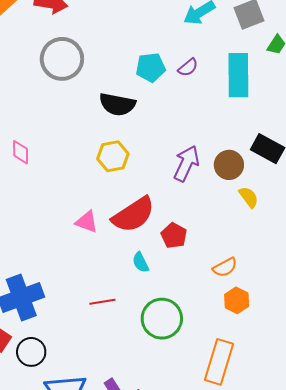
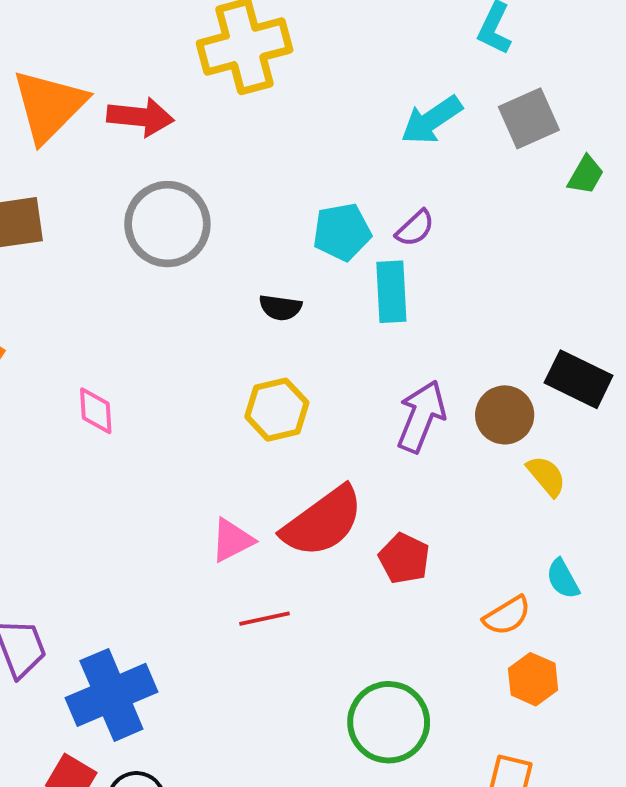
cyan rectangle: (238, 75) -> (391, 292), moved, size x0.7
black semicircle: (117, 104) -> (280, 308), size x0.6
pink triangle: (87, 222) -> (232, 540), turned -45
cyan semicircle: (141, 262) -> (563, 579), moved
red line: (102, 302) -> (265, 619), moved

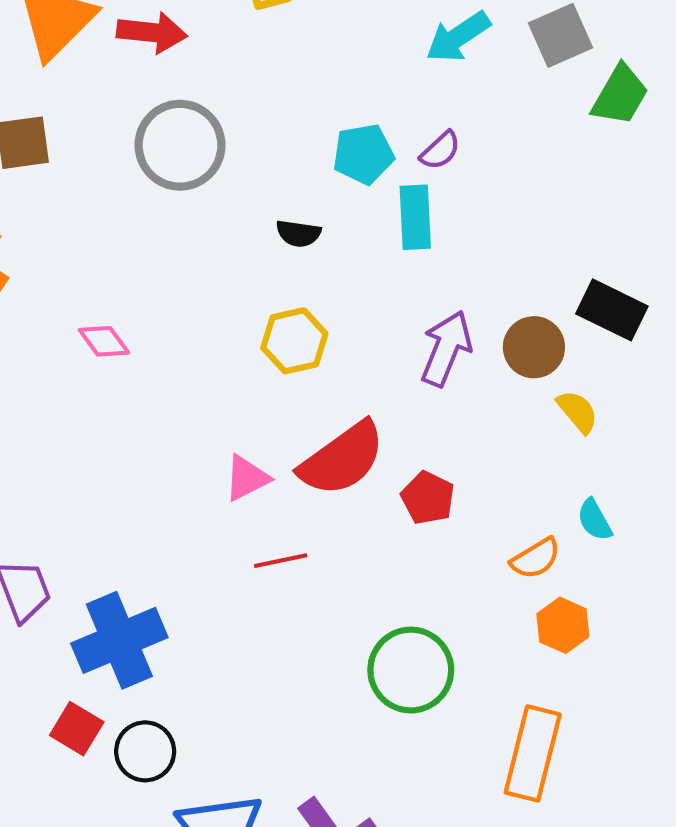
green trapezoid: (586, 175) -> (620, 95), size x1.5
pink diamond: (96, 411) -> (104, 341), turned -33

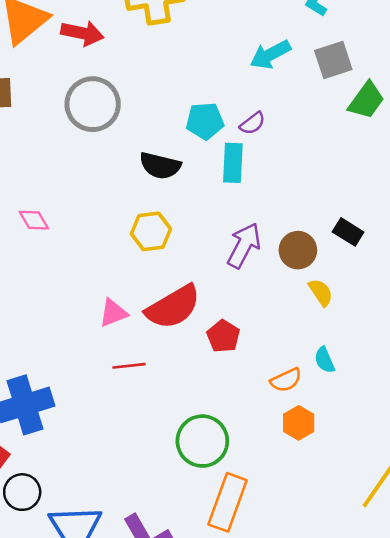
black semicircle: (298, 233) -> (160, 166), size x1.5
black rectangle: (612, 310) -> (348, 232), size x0.7
black circle: (145, 751) -> (22, 492), moved
orange rectangle: (533, 753) -> (228, 502), moved

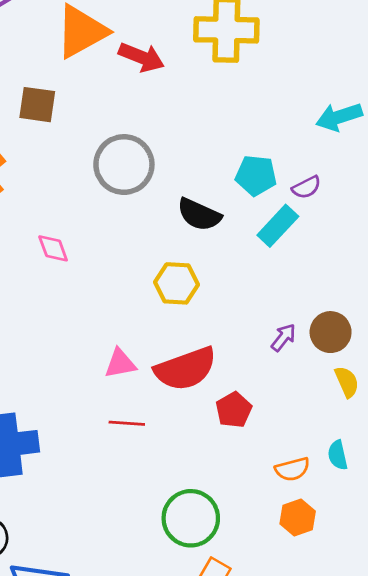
gray circle: (93, 104) -> (124, 165), moved
cyan rectangle: (233, 163) -> (278, 226), turned 30
purple arrow: (244, 245) -> (284, 337), moved, size x0.6

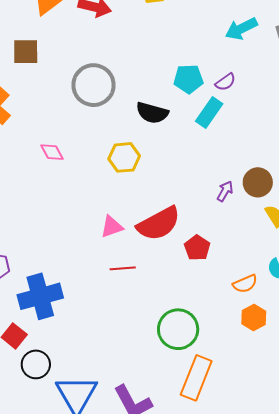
yellow hexagon: (177, 283) -> (124, 157), moved

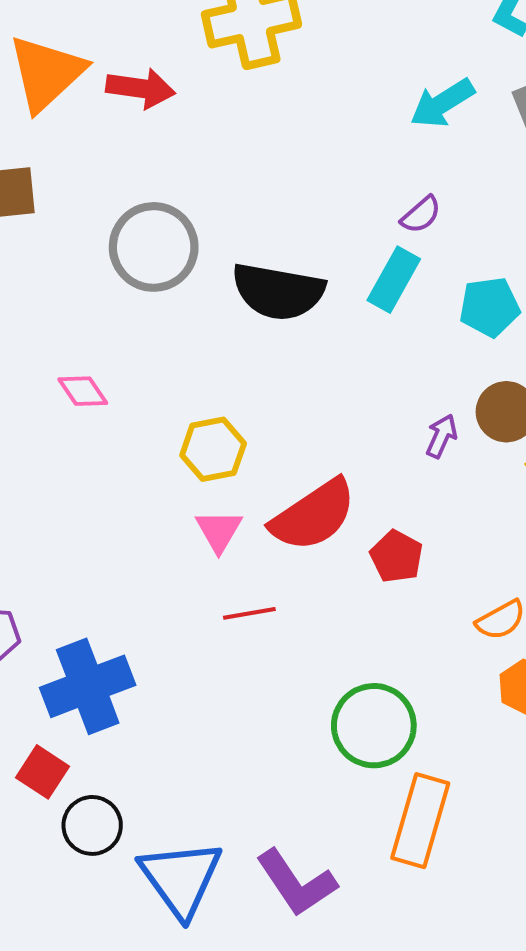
cyan pentagon: (188, 79) -> (490, 307), moved
black semicircle: (152, 113) -> (278, 291), size x1.4
yellow hexagon: (124, 157) -> (213, 449), moved
pink triangle: (112, 227) -> (219, 531), turned -35

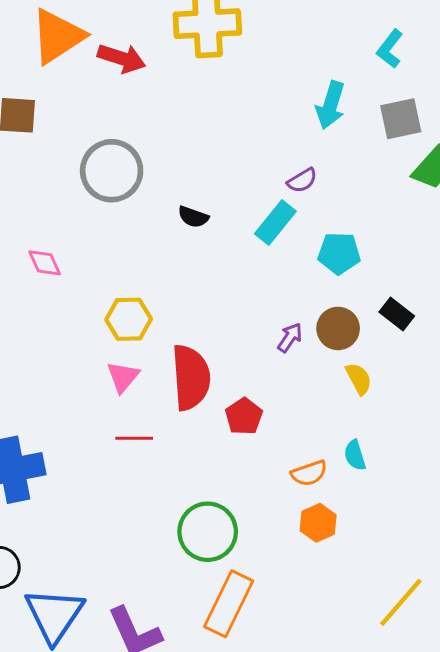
cyan arrow: (442, 103) -> (331, 105), turned -51
black semicircle: (278, 291) -> (193, 217), size x0.5
red semicircle: (313, 515) -> (191, 377), turned -70

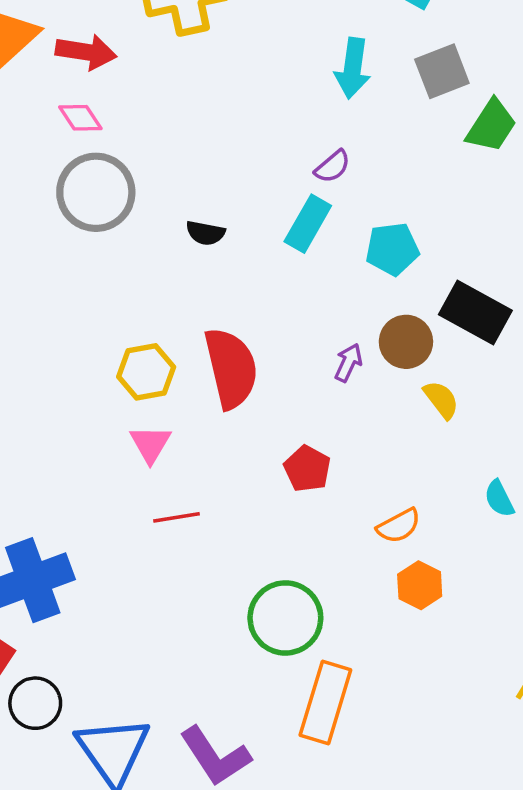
pink diamond: (45, 263) -> (80, 118), moved
black rectangle: (397, 314) -> (475, 313), size x1.6
red semicircle: (191, 377) -> (231, 368), moved
cyan semicircle: (355, 455) -> (499, 499), moved

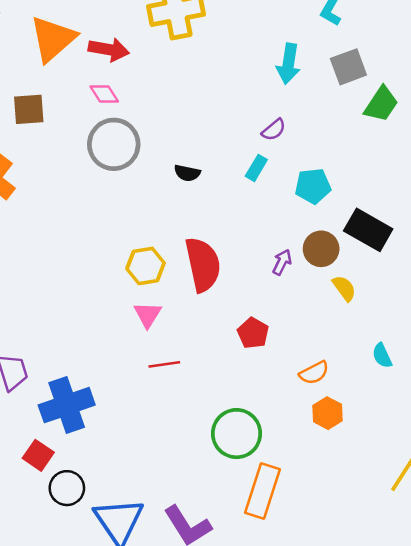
cyan rectangle: (308, 224) -> (256, 168), size x0.7

